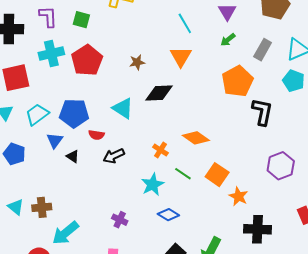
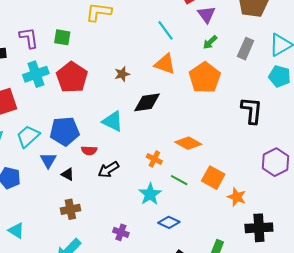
orange triangle: (181, 57) -> (165, 64), turned -35
orange pentagon: (237, 81) -> (205, 78), moved
brown cross: (42, 207) -> (70, 209), moved

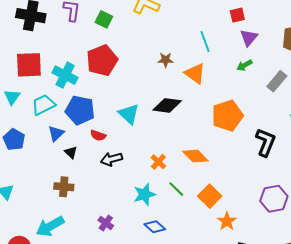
cyan cross: (36, 74) -> (65, 75), moved, turned 30
brown star: (122, 74) -> (166, 60), moved
orange pentagon: (205, 78) -> (227, 116), moved

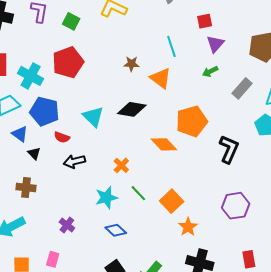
blue triangle: (56, 133) -> (20, 134), turned -42
orange diamond: (195, 156) -> (164, 144), moved

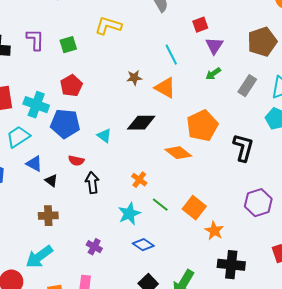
green square: (71, 21) -> (68, 45), turned -36
red pentagon: (68, 62) -> (71, 86), size x0.7
blue pentagon: (44, 111) -> (65, 124), moved
cyan triangle: (93, 117) -> (104, 136), size x0.7
black arrow: (74, 161) -> (92, 183), turned 105

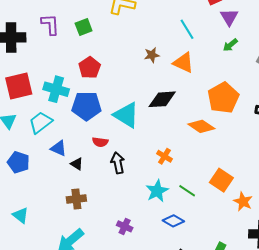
cyan triangle: (104, 136) -> (126, 115), size x1.8
green line: (160, 205) -> (187, 191), moved

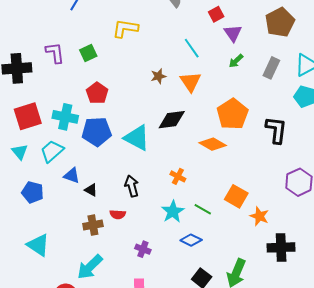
orange triangle: (183, 63) -> (190, 82), turned 35
red semicircle: (100, 142) -> (118, 214), moved
cyan triangle: (20, 215) -> (38, 245), size x1.4

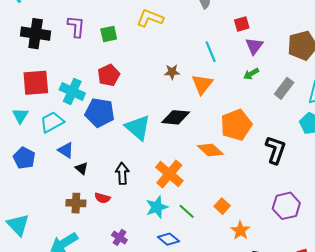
orange cross: (178, 176) -> (169, 174), size x1.8
orange square: (236, 196) -> (222, 206), size x0.7
cyan triangle: (38, 245) -> (18, 225), moved

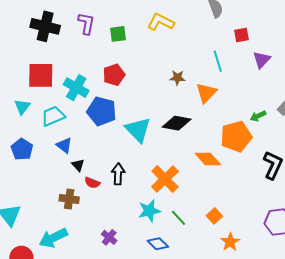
red square: (242, 24) -> (242, 35), moved
green arrow: (251, 74) -> (258, 116), moved
red semicircle: (102, 198) -> (92, 183), moved

